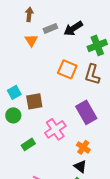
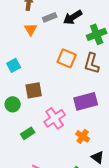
cyan square: (14, 92) -> (14, 65), moved
purple rectangle: (86, 112) -> (86, 101), turned -75
black triangle: (80, 166) -> (98, 157), moved

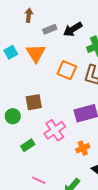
orange triangle: (31, 29) -> (36, 53), moved, size x1.5
cyan square: (14, 65) -> (11, 52), moved
orange cross: (83, 136) -> (83, 148), turned 32

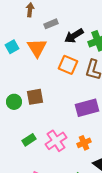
black arrow: (73, 29) -> (74, 36), moved
green circle: (13, 116) -> (14, 102), moved
pink cross: (55, 130) -> (56, 141), moved

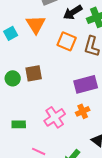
cyan square: (12, 47) -> (11, 33), moved
green rectangle: (29, 140) -> (19, 124), moved, turned 32
orange cross: (84, 143) -> (83, 111), moved

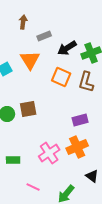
purple rectangle: (86, 84) -> (80, 120), size x0.7
orange cross: (83, 111) -> (77, 147), size x1.5

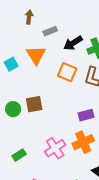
green rectangle: (13, 160) -> (19, 155), turned -32

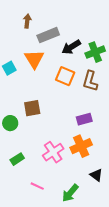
gray rectangle: (50, 31) -> (48, 35), size x1.5
green circle: (13, 109) -> (10, 123), moved

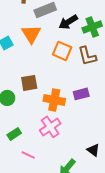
brown L-shape: (90, 81) -> (87, 56), turned -30
orange cross: (81, 146) -> (54, 100), moved, turned 35
pink line: (37, 186) -> (28, 155), moved

